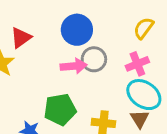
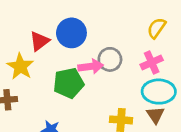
blue circle: (77, 30) -> (71, 33), moved
cyan ellipse: (144, 95) -> (159, 92), turned -32
green pentagon: (60, 109) -> (69, 83), moved

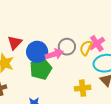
yellow semicircle: (156, 28) -> (86, 48), moved
blue circle: (71, 33) -> (37, 52), moved

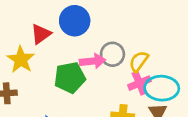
pink cross: (97, 43) -> (139, 83), moved
blue circle: (37, 52) -> (75, 21), moved

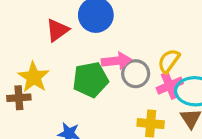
gray circle: (112, 54) -> (136, 74), moved
yellow star: (21, 60) -> (34, 77), moved

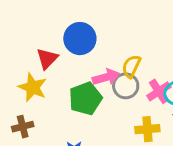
yellow semicircle: (169, 61) -> (131, 66), moved
yellow star: (34, 77) -> (33, 87), moved

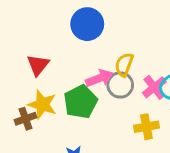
blue circle: (80, 39) -> (87, 24), moved
yellow star: (33, 87) -> (42, 105), moved
brown cross: (23, 127) -> (25, 119), moved

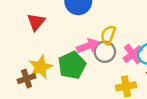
red triangle: (38, 65) -> (36, 22), moved
yellow star: (42, 105) -> (41, 67), turned 30

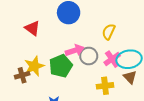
red triangle: (36, 22) -> (32, 28), turned -35
yellow semicircle: (108, 35) -> (109, 32), moved

